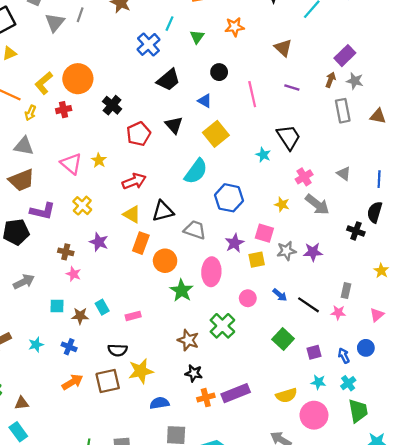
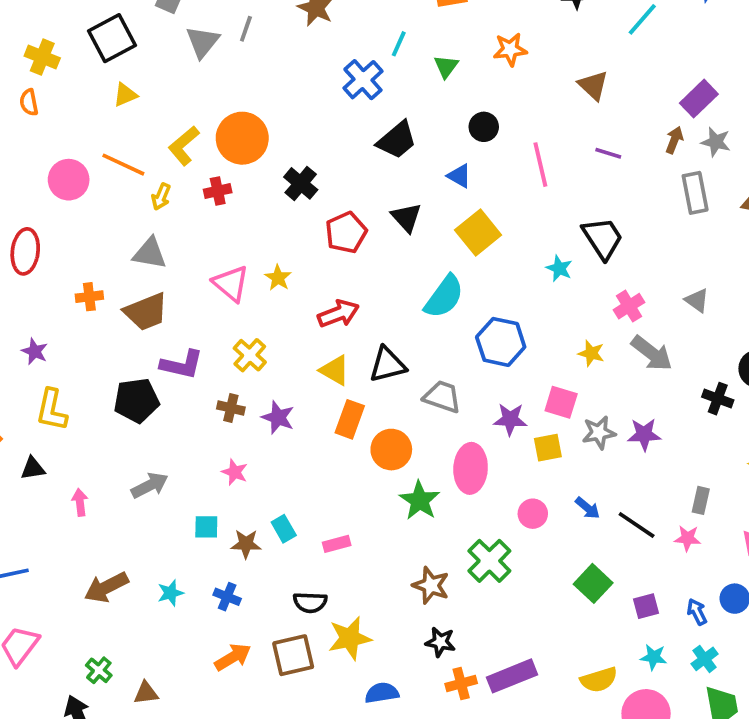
purple star: (235, 243) -> (510, 419), turned 30
brown cross: (66, 252) -> (231, 408), moved

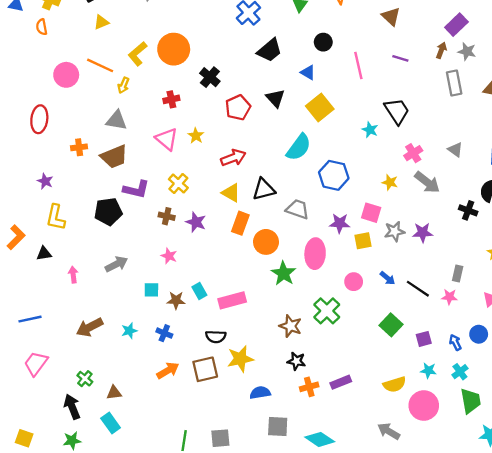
red cross: (218, 191) -> (171, 99), moved
pink rectangle: (337, 544) -> (232, 300), size x1.6
purple rectangle: (512, 676) -> (341, 382), size x0.7

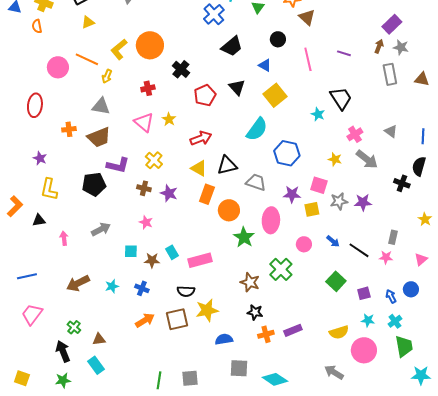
brown triangle: (391, 16) -> (307, 17), moved

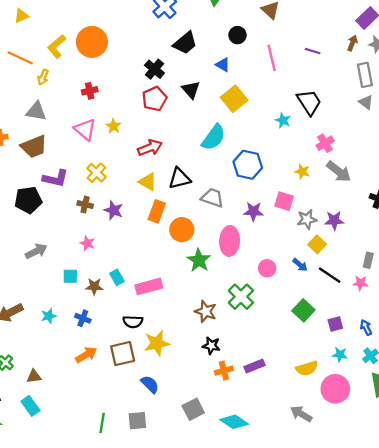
black cross: (181, 69) -> (154, 69), moved
gray triangle: (391, 131) -> (366, 102), moved
yellow square: (312, 209) -> (317, 244), moved, turned -35
blue semicircle: (224, 339) -> (150, 384), moved, turned 54
gray square: (239, 368) -> (193, 409), turned -30

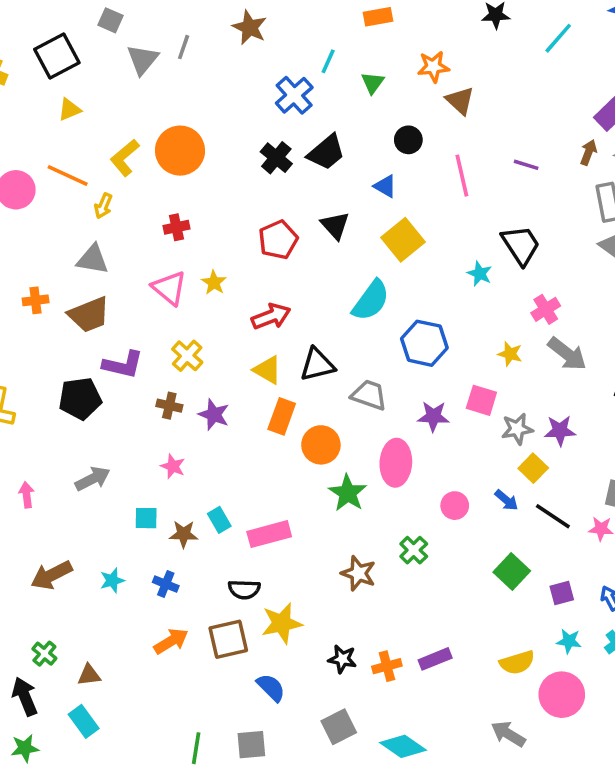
black cross: (154, 69) -> (276, 158), moved
green cross: (241, 297) -> (414, 550), size x0.7
black star: (211, 346) -> (342, 659), moved

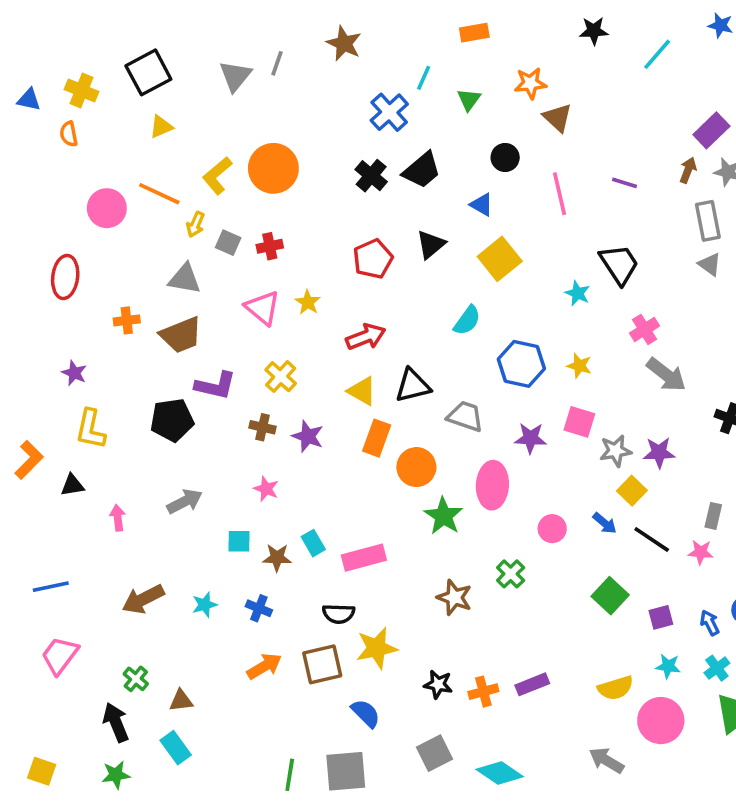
gray square: (110, 20) -> (228, 243), moved
black triangle: (335, 225) -> (431, 244), turned 32
cyan semicircle: (371, 300) -> (467, 320), size x0.7
yellow star: (510, 354) -> (579, 366), moved
gray square: (251, 745) -> (346, 771), size x1.4

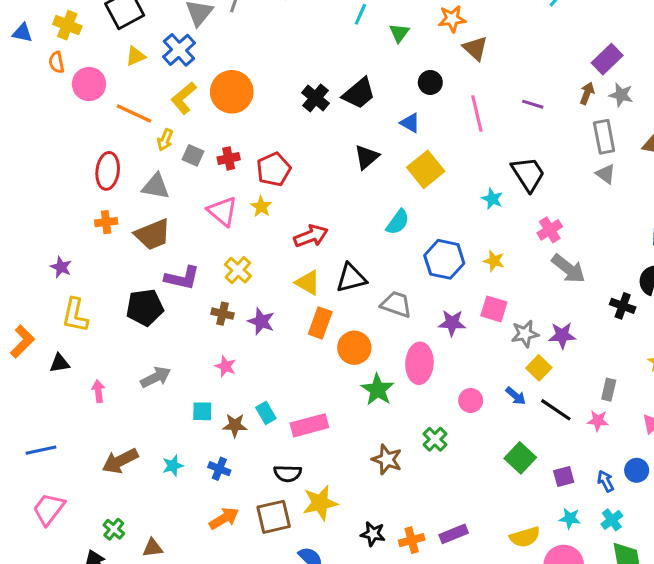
blue cross: (389, 112) -> (179, 50), moved
pink circle: (107, 208) -> (89, 84), moved
red pentagon: (373, 259) -> (274, 169), moved
red ellipse: (65, 277) -> (108, 171), moved

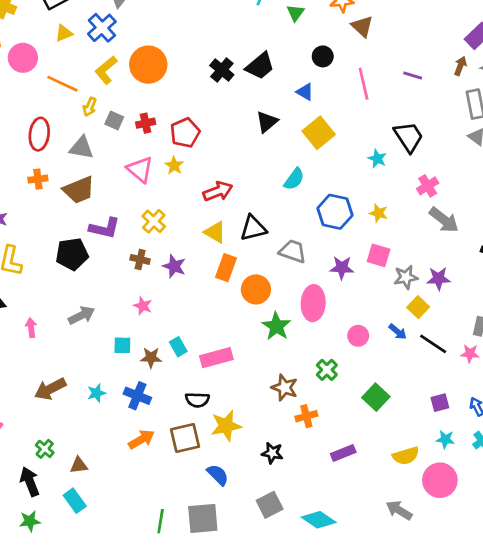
green square: (520, 458) -> (376, 397), moved
blue cross: (219, 469) -> (137, 396), size x1.4
orange cross: (412, 540) -> (306, 416), moved

